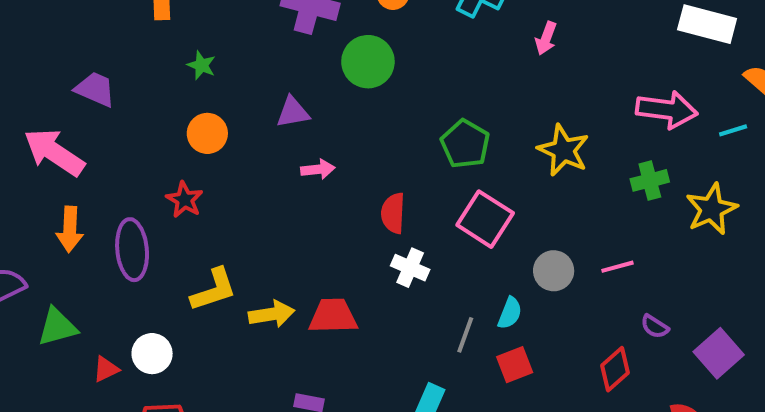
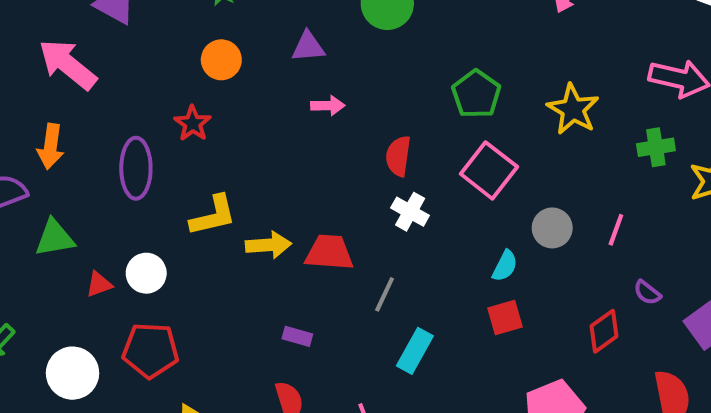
orange arrow: (70, 229) -> (51, 146), moved
pink line: (618, 267) -> (616, 230), turned -60
gray line: (465, 335) -> (385, 294), moved

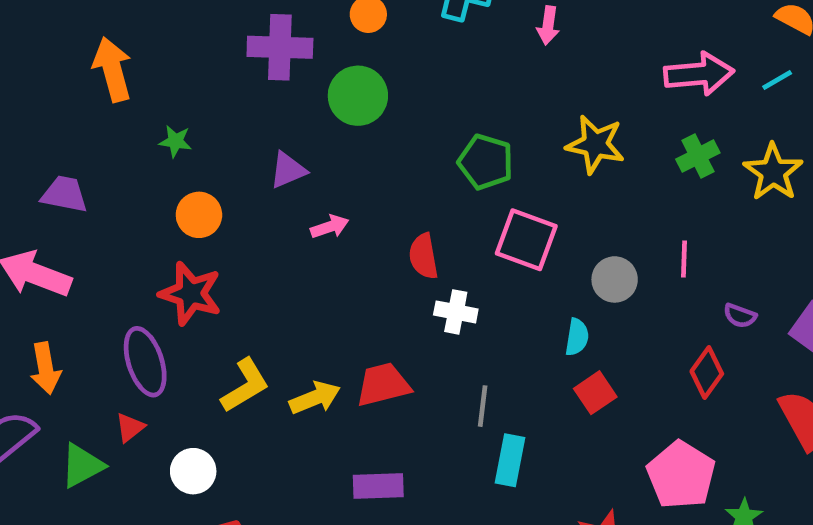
red star: (193, 123) -> (190, 294), size x1.5
red triangle: (99, 284) -> (130, 427), moved
gray line: (385, 294) -> (483, 406), moved
purple rectangle: (297, 336) -> (378, 486), size x1.5

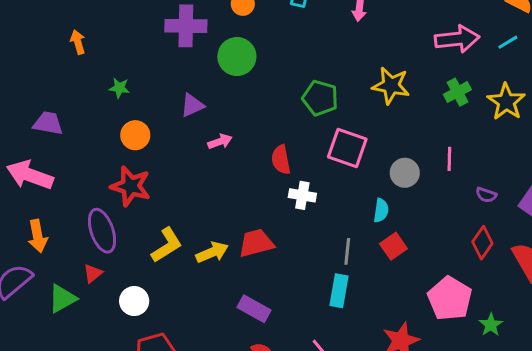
orange arrow: (112, 69) -> (78, 42), size x0.6
red diamond: (707, 372) -> (482, 243), moved
gray line: (483, 406) -> (347, 251), moved
purple rectangle: (378, 486) -> (254, 309), turned 32

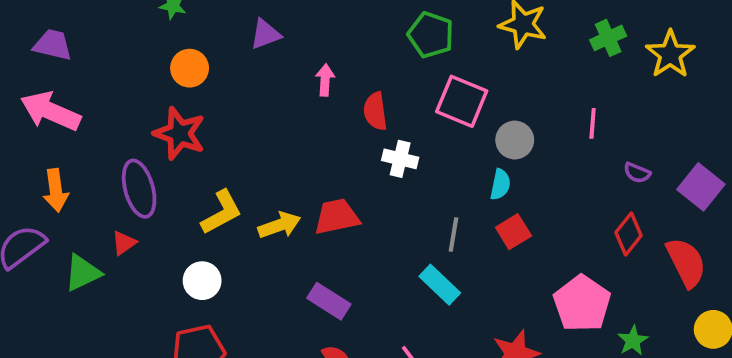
purple trapezoid: (48, 123) -> (53, 45), moved
pink arrow: (220, 142) -> (325, 80), moved, turned -70
gray circle: (405, 173) -> (515, 140), moved
cyan rectangle: (339, 291) -> (440, 285), turned -60
white circle: (134, 301) -> (202, 281), moved

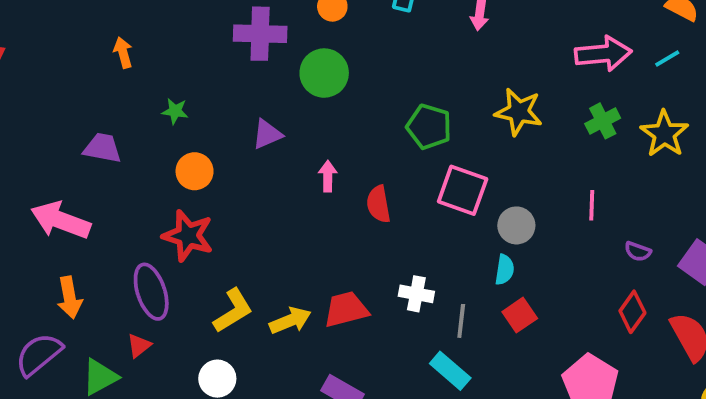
purple trapezoid: (53, 45) -> (102, 148), moved
white cross: (400, 159) -> (416, 294), moved

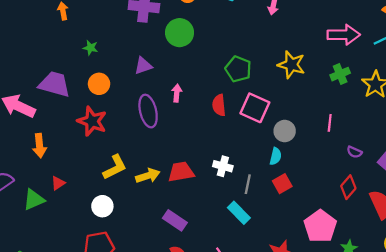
purple trapezoid: (102, 148) -> (54, 84), moved, size x1.4
red semicircle: (378, 204) -> (219, 105), moved
purple ellipse: (151, 292) -> (148, 111), moved
orange arrow: (70, 297) -> (39, 146), moved

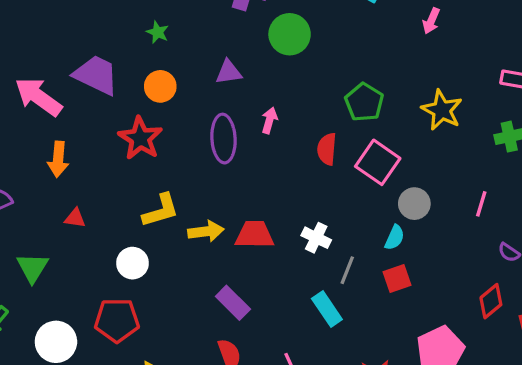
red triangle: (58, 183) -> (75, 218), turned 32
green triangle: (34, 200) -> (32, 268), moved, turned -45

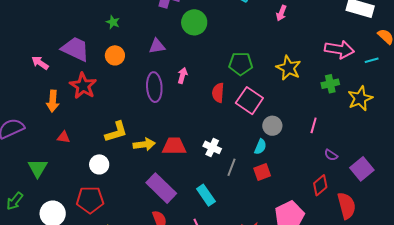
pink arrow: (38, 97) -> (40, 63), size x0.6
green pentagon: (364, 102) -> (241, 64), turned -30
red star: (140, 138) -> (83, 86), moved
purple rectangle: (233, 303) -> (161, 188), size x1.4
cyan rectangle: (327, 309) -> (206, 195), moved

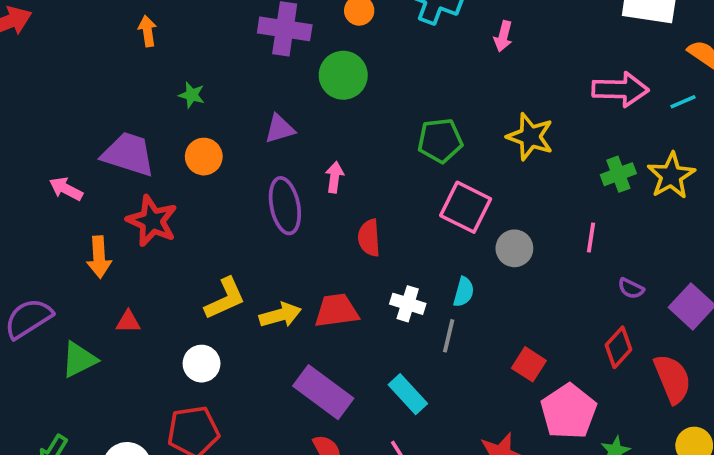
green cross: (330, 84) -> (618, 174), moved
red semicircle: (218, 93) -> (369, 238), moved
cyan semicircle: (260, 147) -> (464, 292), moved
green triangle: (38, 168) -> (79, 360), moved, turned 40
red square: (262, 172) -> (529, 364), moved, turned -30

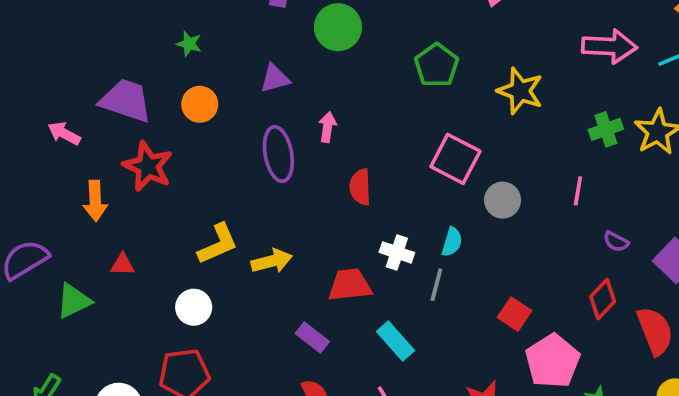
green pentagon: (440, 141) -> (437, 65), moved, turned -30
red trapezoid: (337, 311) -> (350, 285), moved
purple rectangle: (323, 392) -> (312, 337), size x0.6

